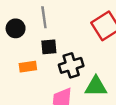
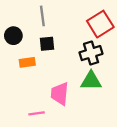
black circle: (16, 28) -> (13, 36), moved
black cross: (71, 65) -> (91, 53), moved

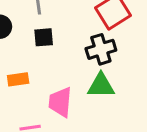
orange rectangle: (27, 62) -> (18, 79), moved

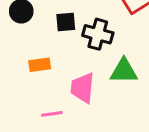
black cross: (101, 49) -> (98, 34), moved, turned 32

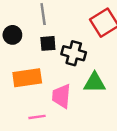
orange rectangle: (40, 65) -> (27, 78), size x1.6

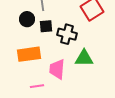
black circle: (12, 35) -> (27, 19), moved

